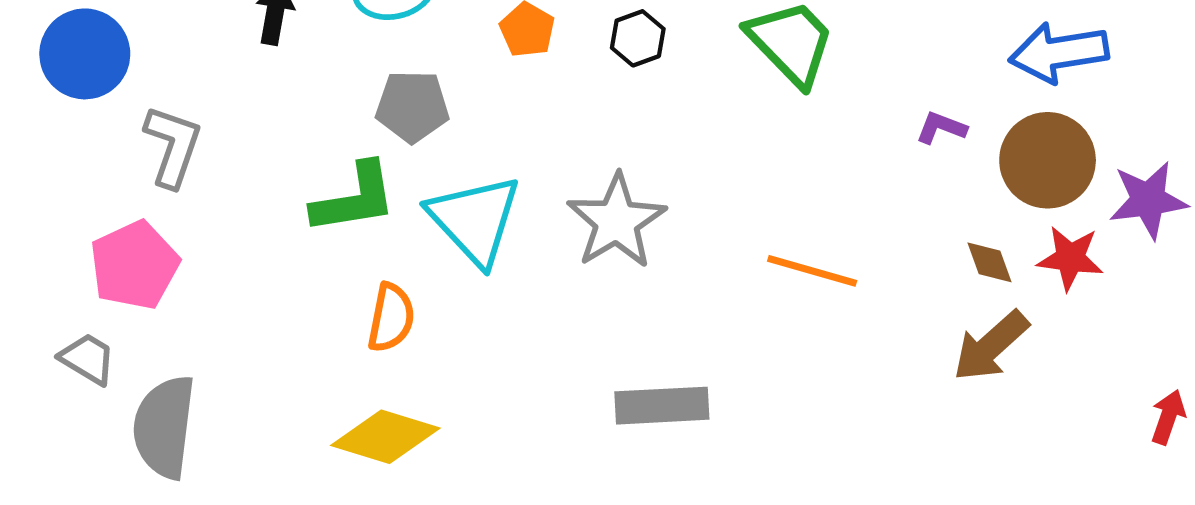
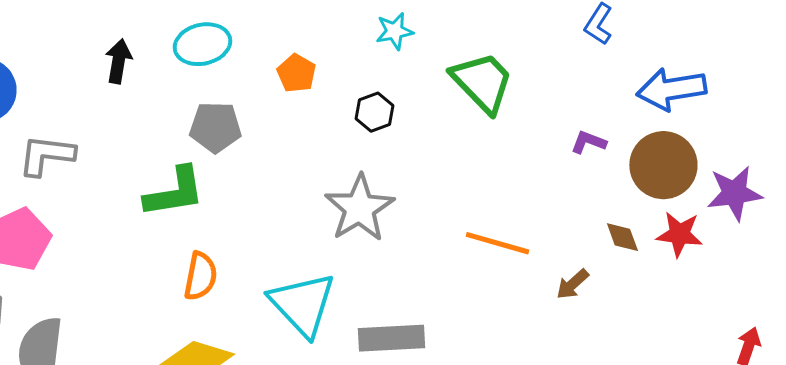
black hexagon: (638, 38) -> (374, 112), moved
gray L-shape: (173, 146) -> (46, 155), turned -102
cyan triangle: (475, 220) -> (302, 304), moved
brown arrow: (991, 346) -> (572, 284), moved, size x0.6

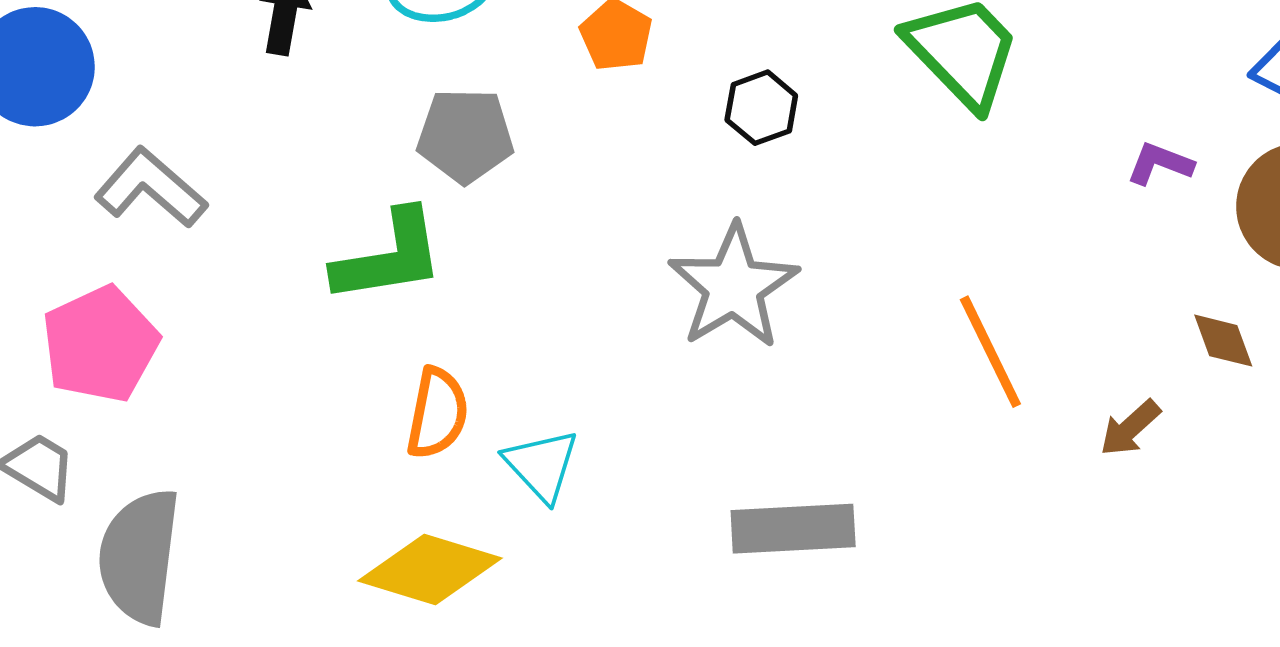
gray L-shape: (46, 155) -> (151, 188), turned 34
orange line: (497, 243) -> (990, 352), turned 48
cyan triangle: (302, 304) -> (542, 465), moved, size x0.6

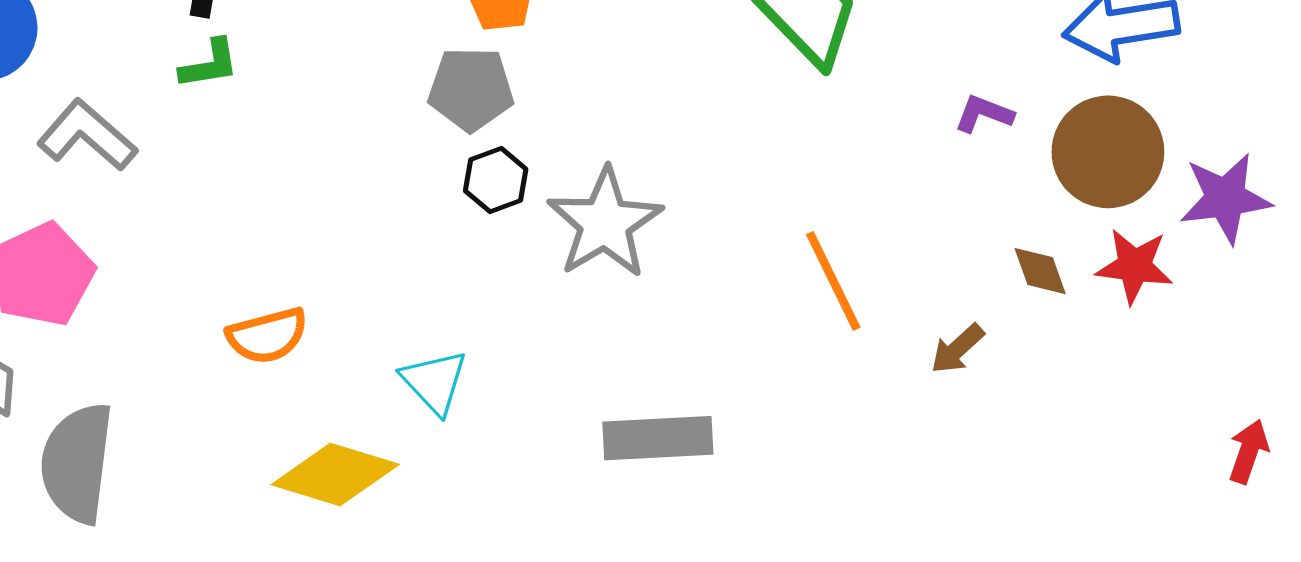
black hexagon: (761, 108) -> (496, 180), moved
gray pentagon: (465, 136) -> (471, 89), moved
green L-shape: (389, 257) -> (209, 64), moved, size x0.6
orange semicircle: (437, 413) -> (267, 336), moved, turned 64

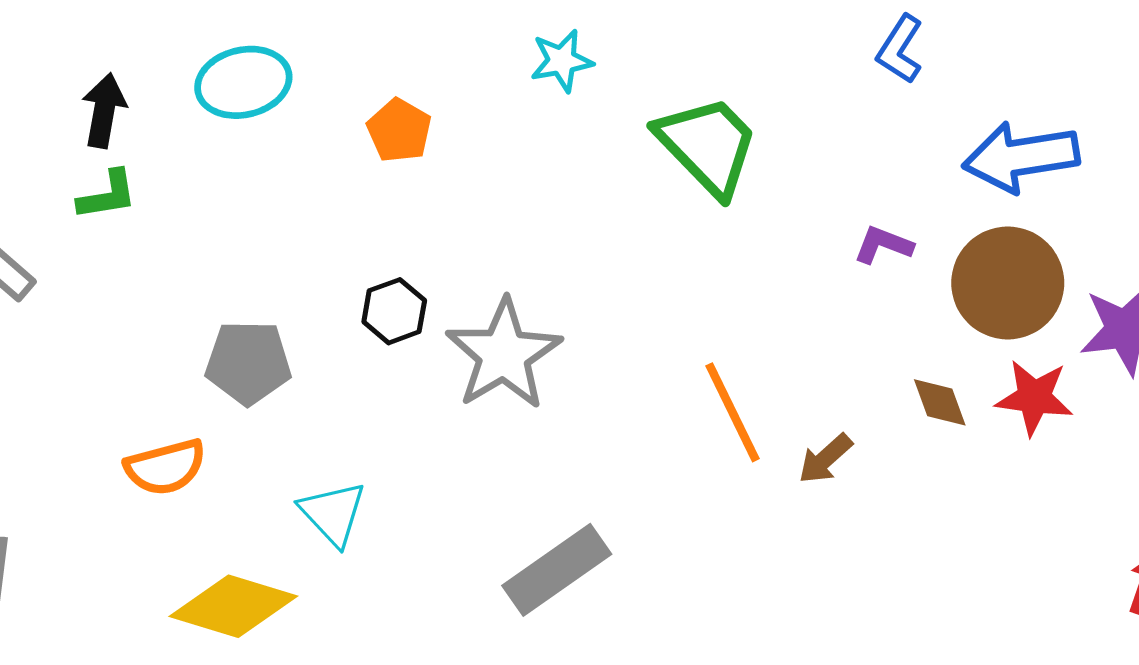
gray pentagon: (471, 89) -> (248, 363), moved
brown arrow: (957, 349) -> (825, 459), moved
gray rectangle: (658, 438) -> (557, 570), turned -32

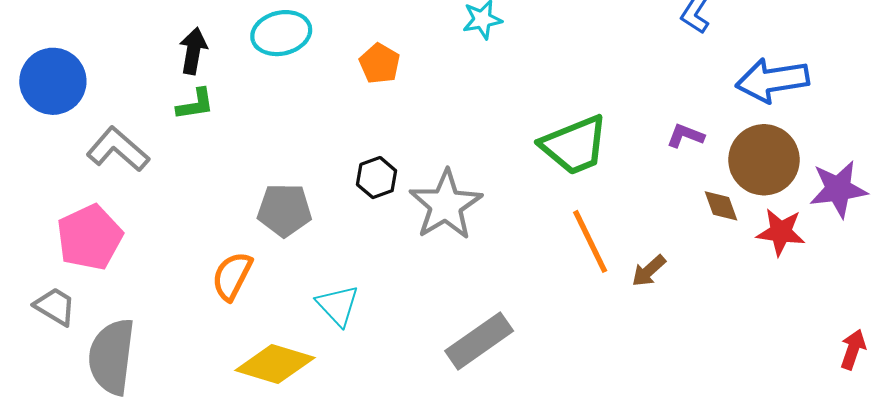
green trapezoid: (708, 145) -> (574, 145), moved, turned 112
brown diamond: (940, 402) -> (721, 206), moved
orange semicircle: (165, 467) -> (232, 276), turned 132

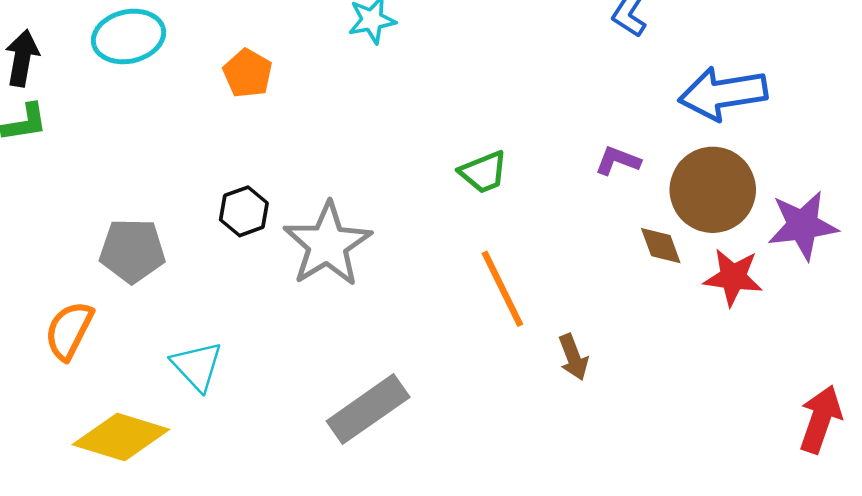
green trapezoid: (574, 145) -> (483, 172), size x0.6
brown arrow: (649, 271) -> (573, 357), moved, turned -69
red arrow: (853, 349) -> (820, 419), size x1.4

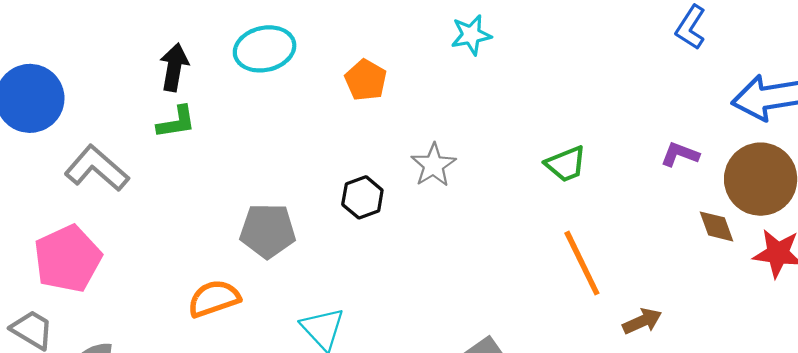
gray star: (327, 244) -> (433, 165), moved, size x0.6
orange semicircle: (69, 330) -> (214, 299), turned 44
brown arrow: (573, 357) -> (642, 321), turned -93

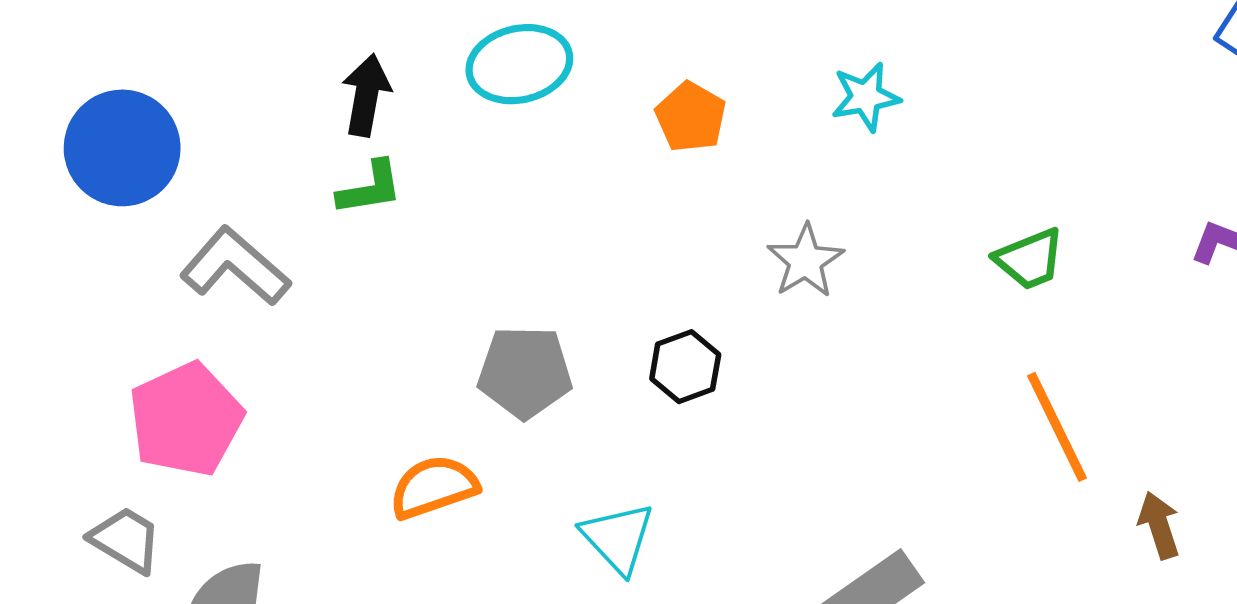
cyan star: (471, 35) -> (866, 97), moved
black hexagon: (362, 197) -> (685, 367), moved
brown arrow: (642, 321) -> (1159, 525), turned -84

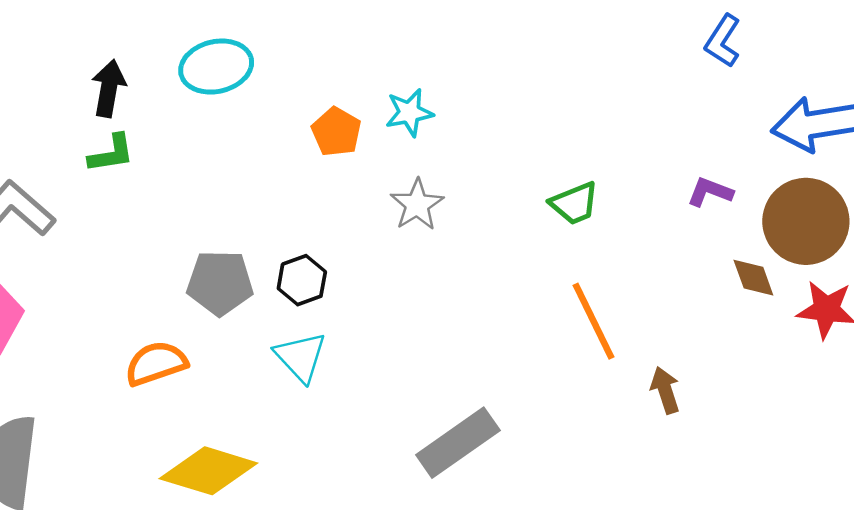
cyan star: (866, 97) -> (409, 113), moved
orange pentagon: (691, 117) -> (336, 132), moved
black hexagon: (685, 367) -> (302, 280), moved
cyan triangle: (618, 538) -> (301, 357), moved

